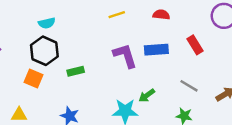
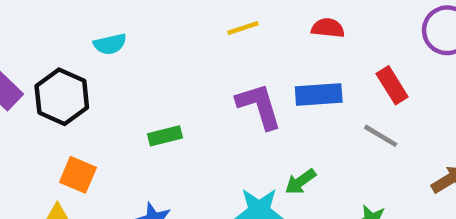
black hexagon: (44, 51) -> (62, 97), moved
orange square: (33, 79) -> (78, 175), moved
gray line: (189, 86) -> (381, 136), moved

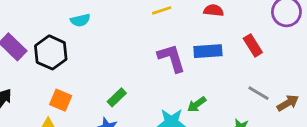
green rectangle: (165, 136) -> (117, 97), moved, turned -30
gray line: (381, 136) -> (258, 93), moved

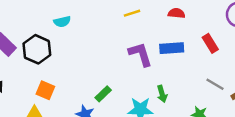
green rectangle: (117, 97) -> (103, 94), moved
green arrow: (197, 104) -> (162, 94), turned -70

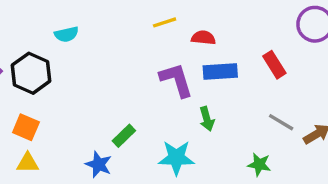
red semicircle: (177, 13) -> (203, 38), moved
orange square: (45, 90) -> (26, 127), moved
green arrow: (162, 94) -> (207, 119), moved

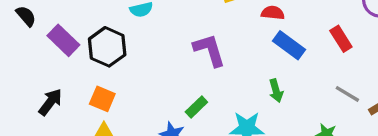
blue rectangle: (220, 71) -> (289, 45), turned 40
purple L-shape: (176, 80) -> (209, 50), moved

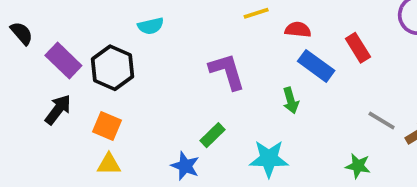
red rectangle: (341, 39) -> (358, 48), moved
green arrow: (276, 91) -> (291, 100), moved
black arrow: (50, 102) -> (58, 110), moved

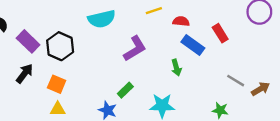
cyan semicircle: (151, 26) -> (102, 19), moved, size x1.6
purple L-shape: (227, 71) -> (135, 49), turned 76

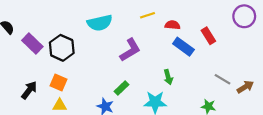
green arrow: (176, 68) -> (168, 77), moved
black arrow: (25, 73) -> (29, 90), moved

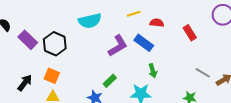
blue rectangle: (183, 47) -> (144, 43), moved

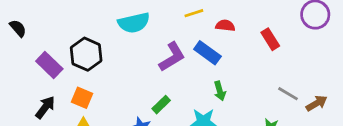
purple rectangle: (28, 40) -> (49, 65), moved

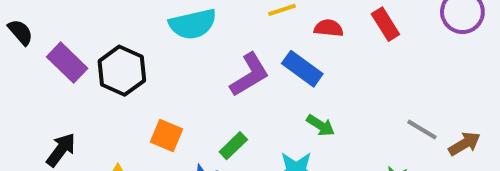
red rectangle: (270, 39) -> (385, 24), moved
purple rectangle: (49, 65) -> (67, 63), moved
green arrow: (220, 91) -> (321, 125), turned -42
orange square: (82, 98) -> (166, 136), moved

